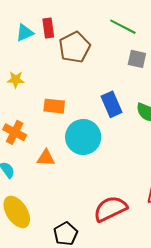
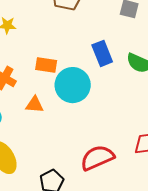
orange rectangle: (54, 106) -> (46, 65), moved

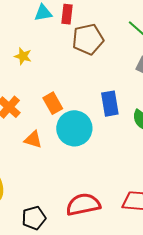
orange rectangle: (46, 65) -> (53, 103), turned 40

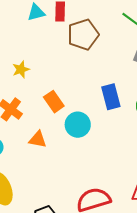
yellow star: (23, 56) -> (21, 69), moved, turned -30
cyan circle: (74, 128) -> (78, 125), size x0.7

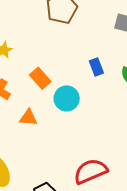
blue rectangle: (111, 97) -> (96, 67), size x0.7

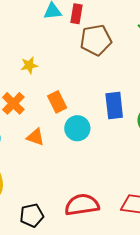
blue rectangle: (96, 67) -> (114, 105), size x1.5

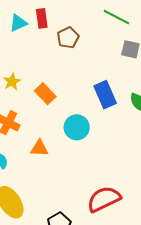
brown pentagon: (96, 40) -> (68, 38), size x0.7
orange rectangle: (57, 102) -> (45, 94), moved

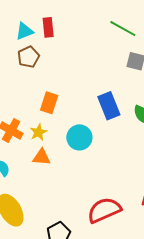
brown pentagon: (68, 38) -> (29, 57), moved
yellow star: (12, 82) -> (39, 132), moved
orange rectangle: (45, 94) -> (49, 103), turned 60

